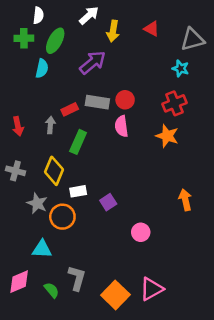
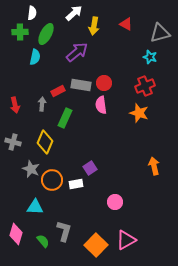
white rectangle: (78, 191) -> (76, 184), moved
pink circle: (141, 232) -> (115, 202), moved
pink diamond: (19, 282) -> (16, 234), turned -50

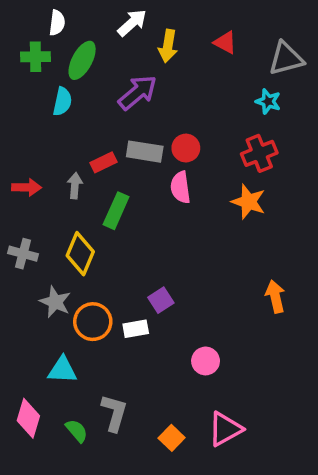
red arrow: (15, 105) -> (27, 187), turned -77
orange square: (96, 245) -> (172, 438), size x0.6

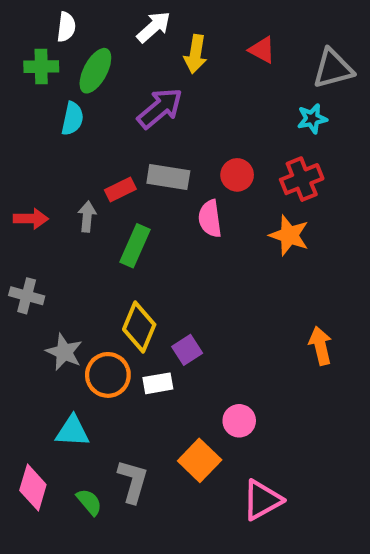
cyan star: (268, 101) -> (312, 119), turned -30
red circle: (186, 148) -> (237, 175), moved
yellow diamond: (80, 254) -> (139, 327), moved
orange square: (172, 438) -> (200, 460), moved, size x1.4

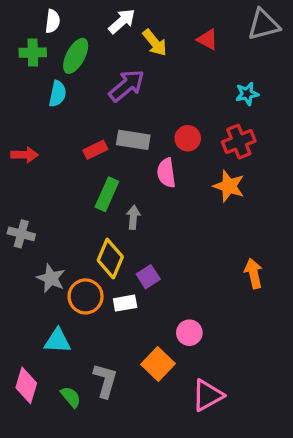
yellow arrow: (195, 54) -> (155, 43), turned -48
gray triangle: (333, 69) -> (263, 25), moved
gray arrow: (87, 217) -> (133, 217), moved
red arrow: (31, 219) -> (25, 155), moved

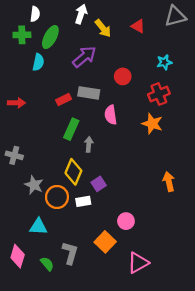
white arrow: (122, 21) -> (81, 14), turned -30
red circle: (188, 138) -> (123, 76), moved

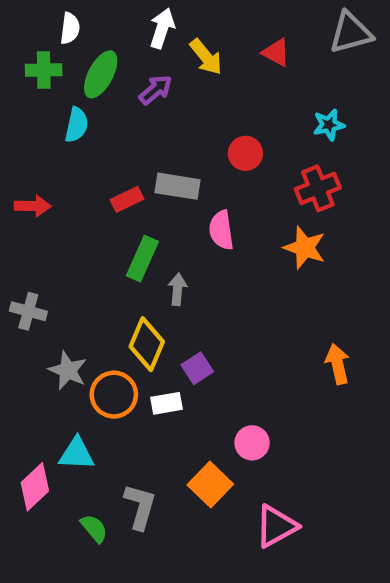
purple arrow: (84, 57) -> (156, 90), moved, size x0.7
pink diamond: (18, 256) -> (35, 487), moved, turned 30

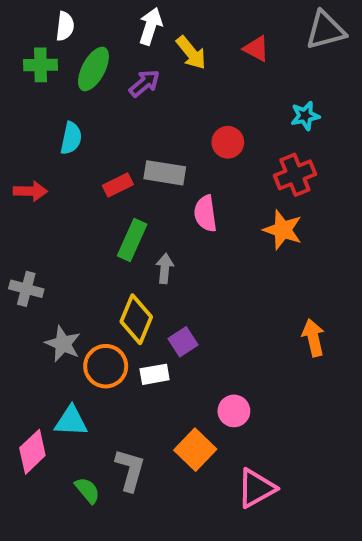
cyan semicircle: (77, 125) -> (71, 138), moved

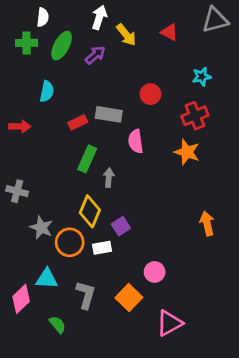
gray L-shape: (130, 470) -> (86, 295), moved

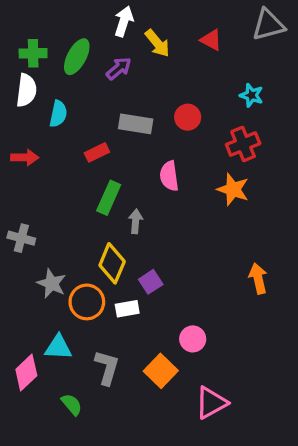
white semicircle: (43, 17) -> (26, 90), moved, size x1.4
cyan star: (202, 77) -> (251, 95), turned 30
gray rectangle: (109, 114) -> (136, 124), moved

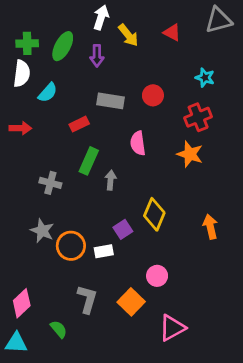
purple arrow: (119, 68) -> (97, 56), turned 130
cyan semicircle: (58, 114) -> (48, 93), turned 30
gray cross: (21, 238) -> (50, 183), moved
yellow diamond: (112, 263) -> (154, 214), moved
cyan triangle: (58, 347) -> (16, 343), moved

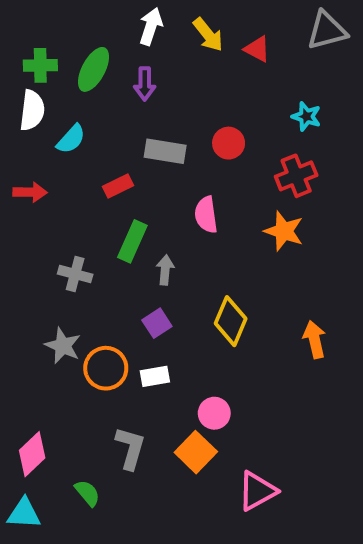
yellow arrow: (128, 35) -> (208, 35), moved
purple square: (123, 229) -> (157, 323), moved
pink circle: (157, 276) -> (214, 413), moved

